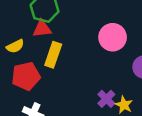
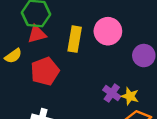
yellow rectangle: (53, 55) -> (75, 39), moved
red pentagon: (26, 76) -> (45, 71), moved

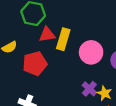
pink circle: (108, 31) -> (91, 52), moved
red triangle: (37, 34) -> (47, 35), moved

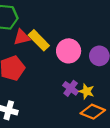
yellow rectangle: (63, 39) -> (39, 40), turned -55

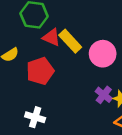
red triangle: (22, 37) -> (51, 37), turned 36

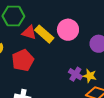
pink circle: (103, 54) -> (68, 30), moved

